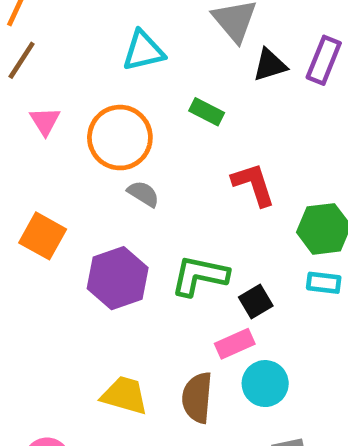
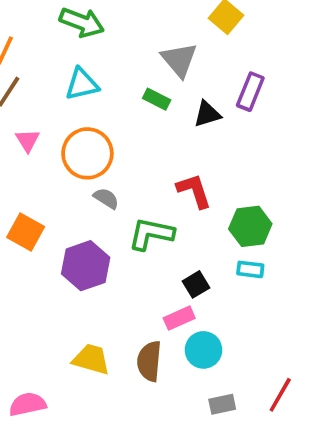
cyan triangle: (143, 51) -> (82, 84), moved
black triangle: (270, 65) -> (207, 114), moved
green rectangle: (207, 112) -> (157, 99), moved
green L-shape: (200, 276) -> (151, 234), moved

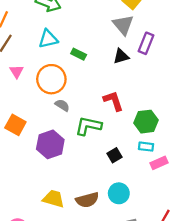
gray triangle: (179, 60) -> (123, 25), moved
green rectangle: (157, 99) -> (79, 54), moved
pink rectangle: (179, 318) -> (159, 163), moved
brown semicircle: (149, 361) -> (87, 200), turned -110

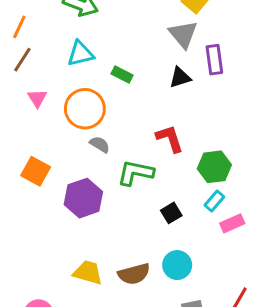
purple rectangle: (146, 43) -> (214, 60), turned -30
cyan rectangle: (146, 147) -> (214, 201), turned -56

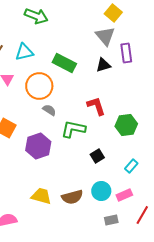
cyan triangle: (80, 54) -> (24, 52), moved
green rectangle: (122, 74) -> (64, 63), size x1.6
cyan rectangle: (214, 201) -> (131, 166), moved
pink rectangle: (232, 223) -> (124, 195), moved

